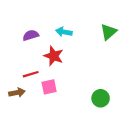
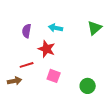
purple semicircle: (31, 35) -> (27, 31), turned -64
pink square: (49, 87) -> (54, 76), moved, turned 32

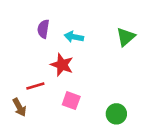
purple semicircle: (27, 31) -> (43, 29), moved
brown arrow: (15, 81) -> (19, 107), turned 72

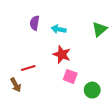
red star: (62, 65) -> (62, 54), moved
pink square: (71, 101) -> (70, 76), moved

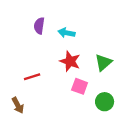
green triangle: (100, 29) -> (103, 63), moved
brown arrow: (16, 85) -> (18, 105), moved

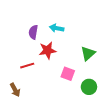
purple semicircle: (39, 26) -> (33, 32), moved
red star: (70, 61) -> (47, 50), moved, turned -30

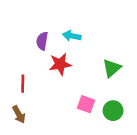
red line: (27, 66) -> (23, 84), moved, turned -72
pink square: (68, 74) -> (86, 104), moved

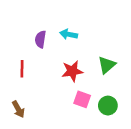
red star: (60, 64) -> (72, 71), moved
red line: (23, 84) -> (22, 69), moved

